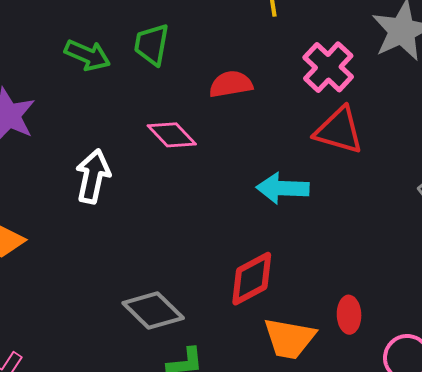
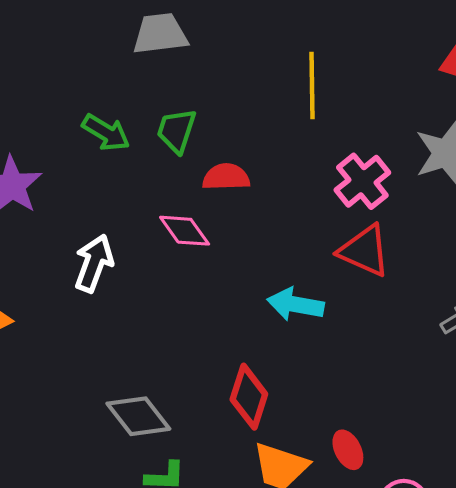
red semicircle: (231, 84) -> (226, 177), moved
red diamond: (252, 279) -> (249, 397), turned -52
red ellipse: (349, 315) -> (348, 450), turned -33

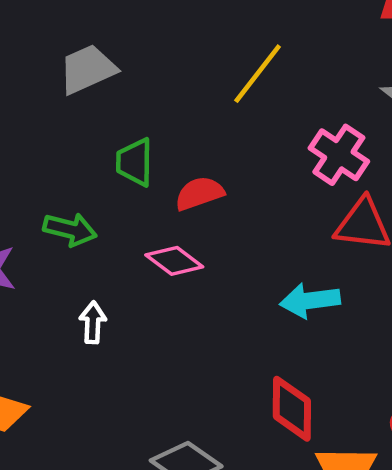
yellow line: (312, 85) -> (258, 74), turned 56
green arrow: (106, 133) -> (70, 229), moved
white arrow: (94, 263) -> (93, 322), size x0.7

